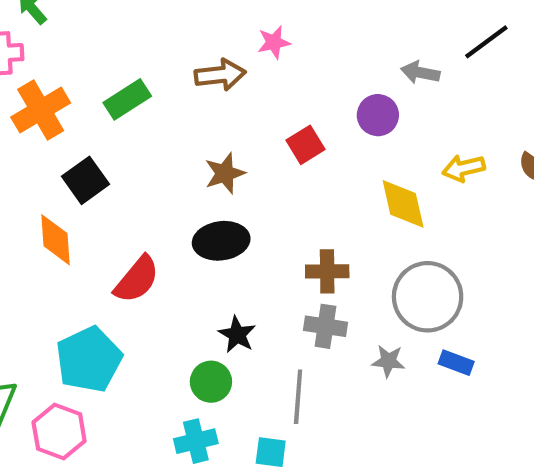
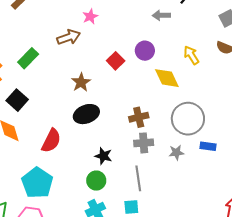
purple circle: (378, 115) -> (145, 51), moved
yellow arrow: (464, 168) -> (191, 55), turned 84

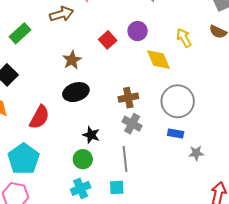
gray cross: (144, 143) -> (132, 124), turned 30
blue rectangle: (208, 146) -> (176, 134), moved
gray star: (176, 153) -> (196, 153), moved

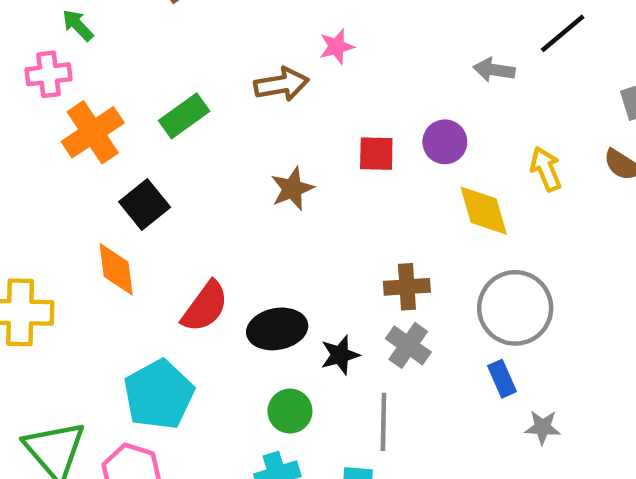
red square: (108, 40) -> (376, 154), turned 36
black ellipse: (76, 92) -> (277, 329), moved
blue rectangle: (176, 134) -> (502, 379), turned 49
black star: (91, 135) -> (340, 355), moved, turned 30

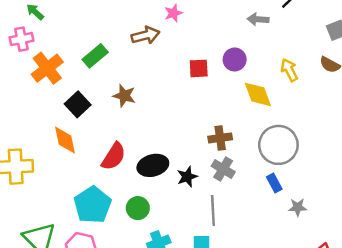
brown star: (292, 189) -> (124, 96), moved, turned -30
green circle: (290, 411) -> (138, 208), moved

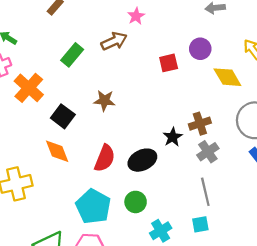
green rectangle: (95, 56) -> (72, 55), moved
gray cross: (223, 169) -> (208, 152), turned 35
black star: (187, 177) -> (173, 137), moved

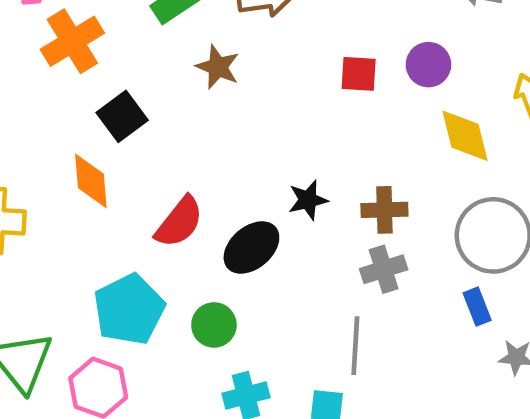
brown star: (104, 101) -> (218, 67), moved
black star: (173, 137) -> (308, 200), moved
black ellipse: (142, 160) -> (251, 247), turned -32

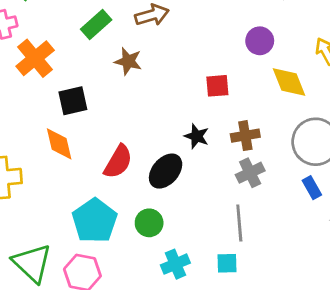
red square: (359, 74) -> (217, 86), moved
black square: (122, 116) -> (73, 101), turned 32
black star: (308, 200) -> (197, 136), turned -30

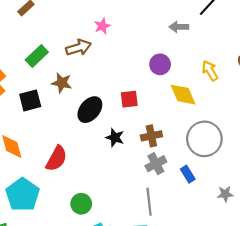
black square: (73, 101) -> (30, 100), moved
black ellipse: (166, 171) -> (90, 110), moved
blue rectangle: (312, 188) -> (188, 174), moved
cyan pentagon: (95, 221) -> (23, 195), moved

